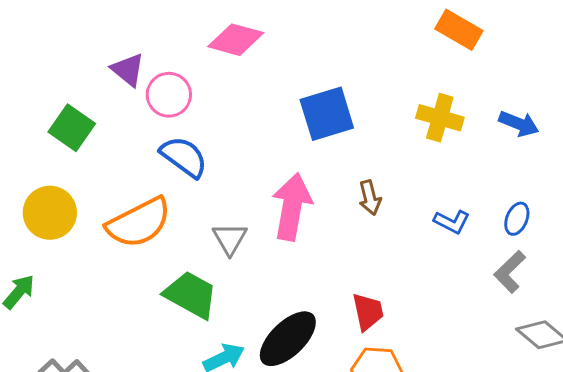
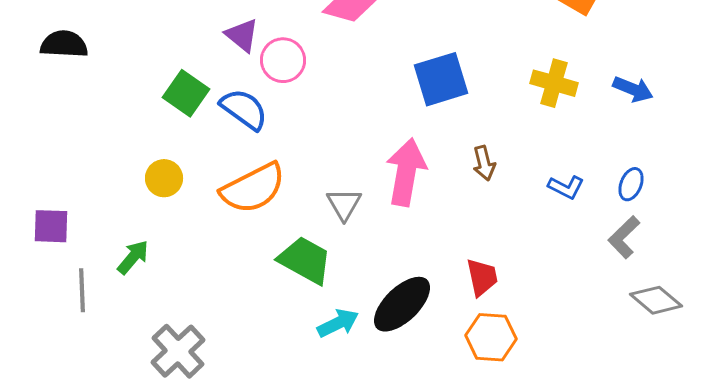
blue semicircle: (184, 157) -> (244, 109), moved
yellow circle: (50, 213) -> (164, 178), size x0.7

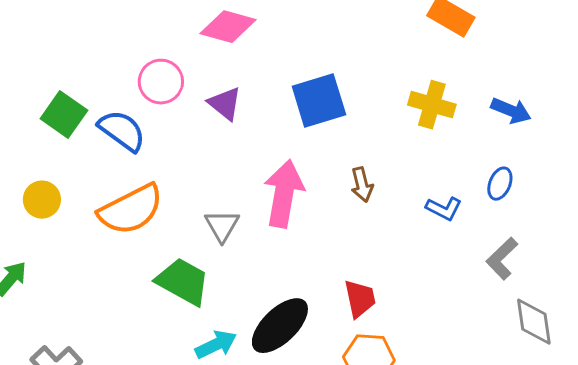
purple triangle: (242, 35) -> (225, 104), moved
blue ellipse: (631, 184) -> (500, 184), moved
gray diamond: (656, 300) -> (534, 322), turned 42

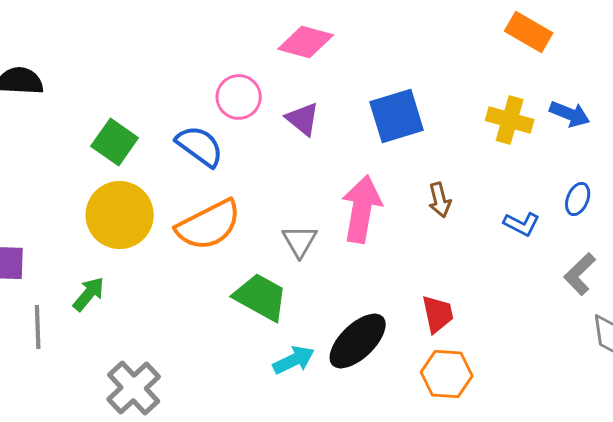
blue arrow: (511, 111) -> (570, 114), moved
green square: (64, 115) -> (115, 142), moved
yellow circle: (42, 200) -> (120, 215), size x1.8

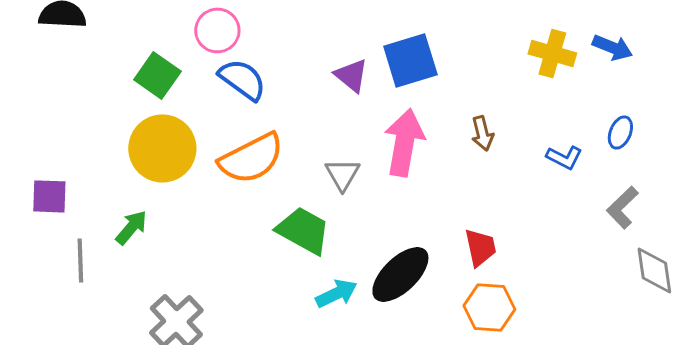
pink circle: (239, 97) -> (217, 30), moved
blue square: (397, 116) -> (410, 60), moved
purple triangle: (303, 119) -> (351, 75), moved

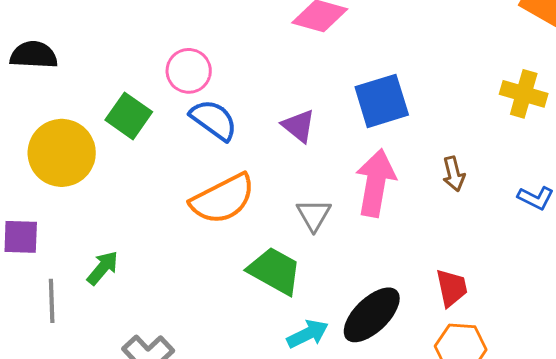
purple triangle: (351, 75) -> (299, 126), moved
yellow circle: (162, 148) -> (62, 153), moved

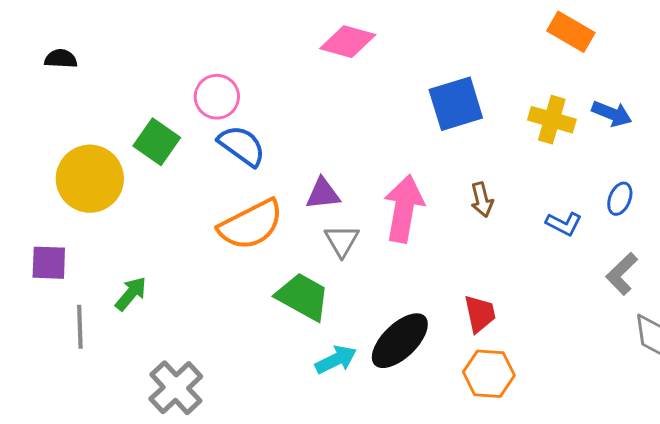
black semicircle: (34, 55) -> (61, 59), moved, size x0.7
blue square: (382, 101) -> (456, 104), moved
purple triangle: (299, 126) -> (323, 194), moved, turned -45

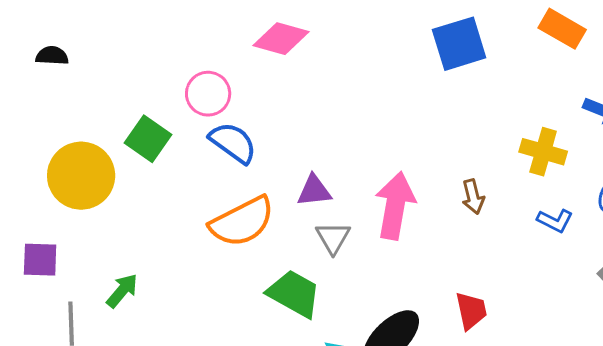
pink diamond: (348, 42) -> (281, 39), moved
blue square: (456, 104) -> (459, 44), moved
yellow cross: (552, 120) -> (543, 152), moved

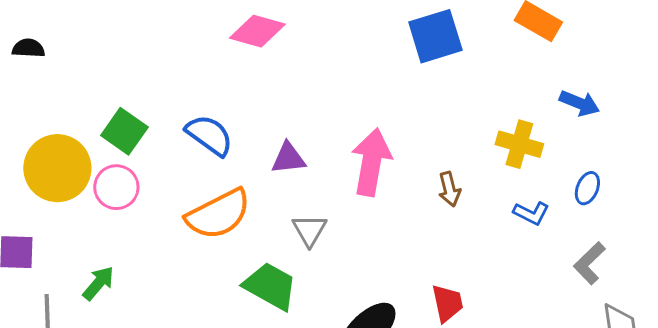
pink circle: (208, 94) -> (116, 187), moved
purple triangle: (314, 191) -> (288, 158), moved
pink arrow: (395, 206) -> (371, 162), moved

